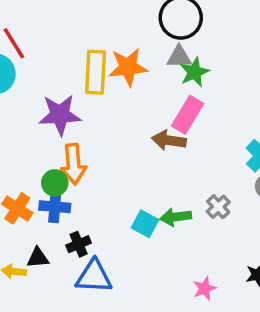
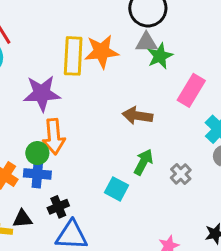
pink rectangle: (188, 115) -> (191, 90), moved
green arrow: (176, 217) -> (143, 162), moved, turned 125

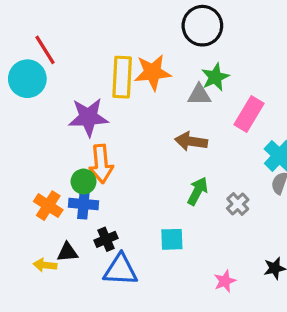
gray triangle: (146, 43) -> (199, 95), moved
cyan square: (117, 189) -> (172, 239), moved, turned -30

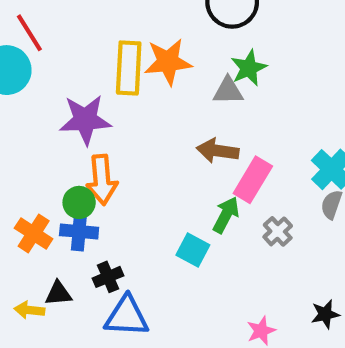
pink rectangle: (249, 114) -> (253, 180), moved
cyan square: (172, 239) -> (193, 250), moved, turned 30

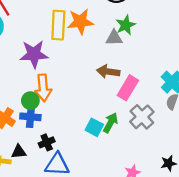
green arrow: (226, 215) -> (111, 123), moved
gray cross: (278, 231) -> (142, 117), size x1.5

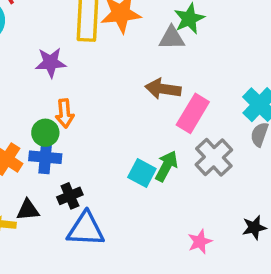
purple star: (34, 54) -> (51, 63), size x0.7
orange arrow: (43, 88) -> (65, 113), size x0.7

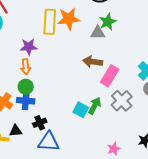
orange arrow: (65, 113) -> (26, 67), moved

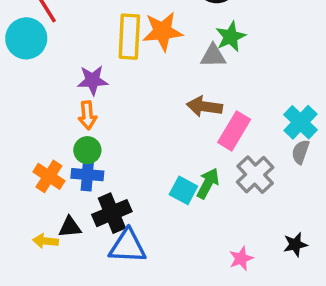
black cross: (40, 123) -> (112, 213), size x1.5

